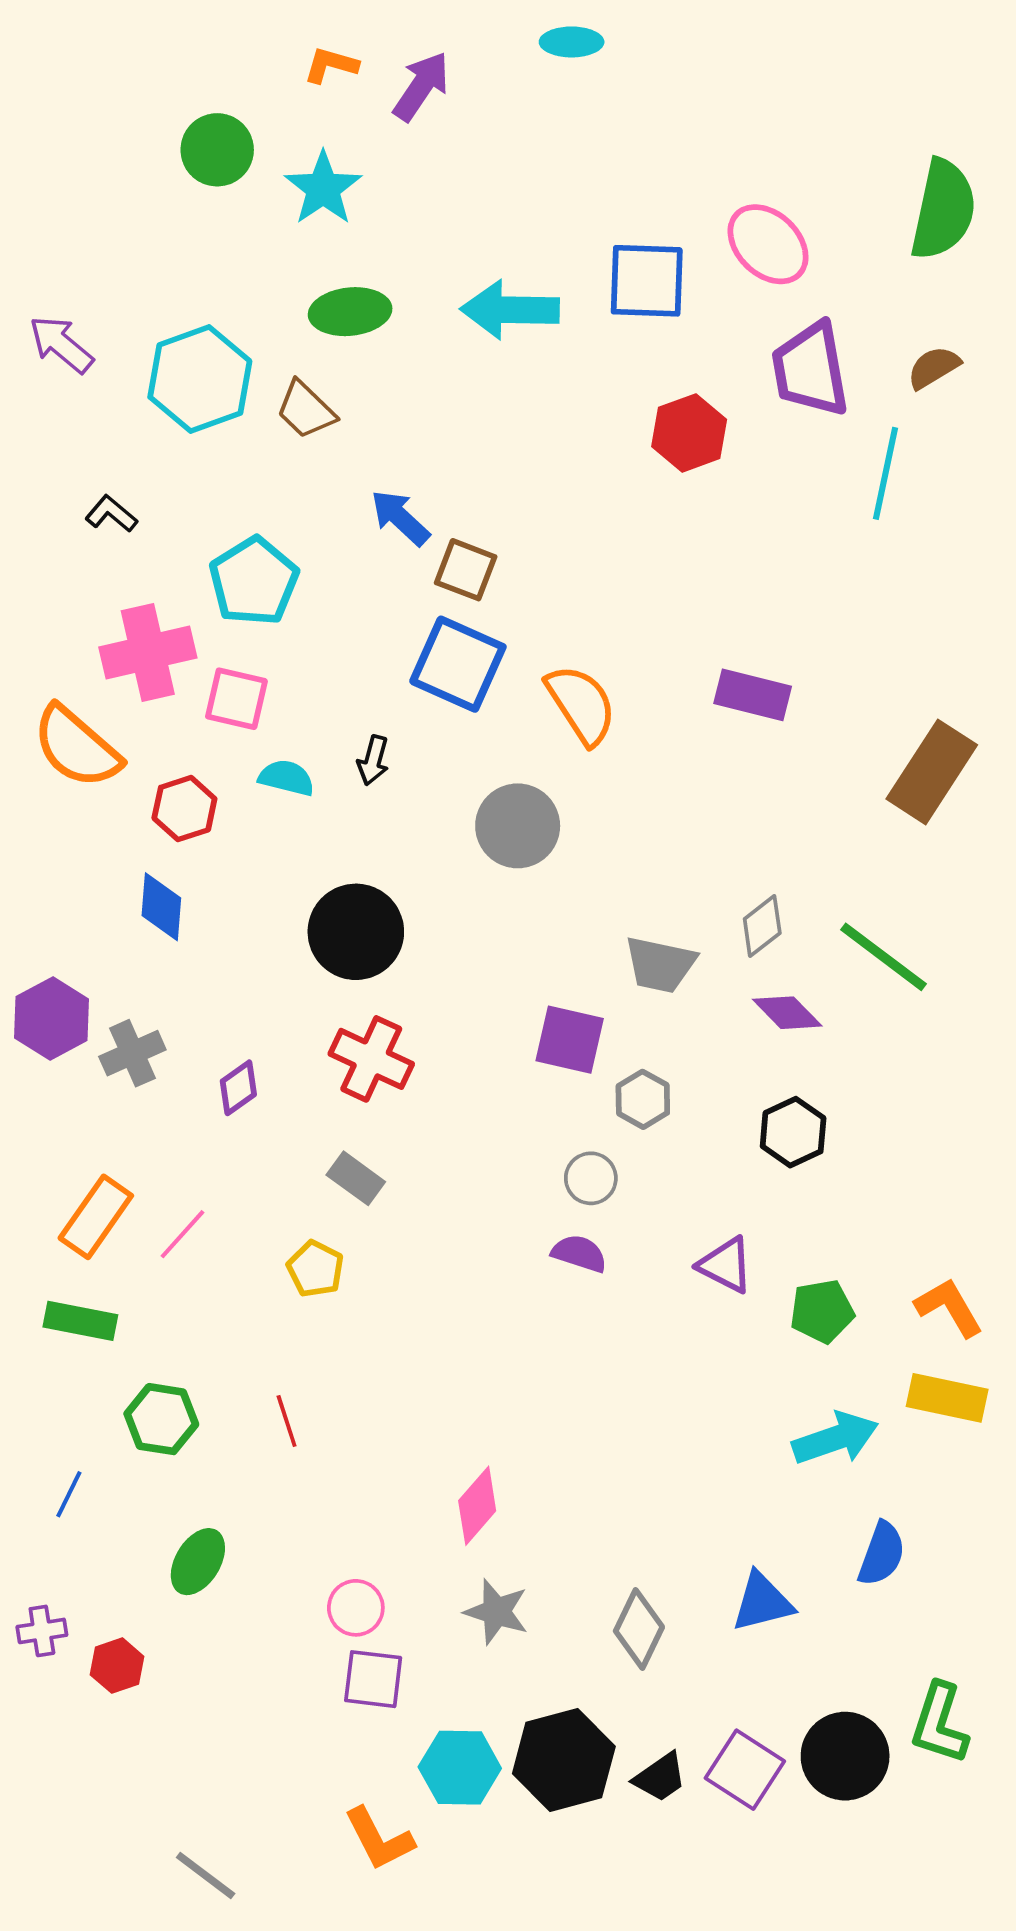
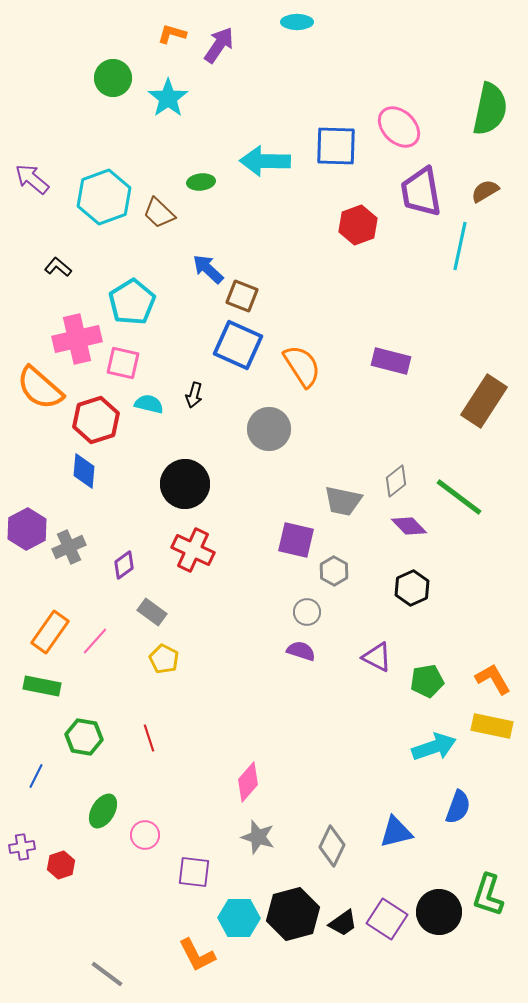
green ellipse: (350, 312) -> (201, 182), moved, size x0.7
red hexagon: (184, 809) -> (96, 420), size x1.4
gray rectangle: (356, 1178) -> (152, 612), moved
pink circle: (356, 1608) -> (145, 835), moved

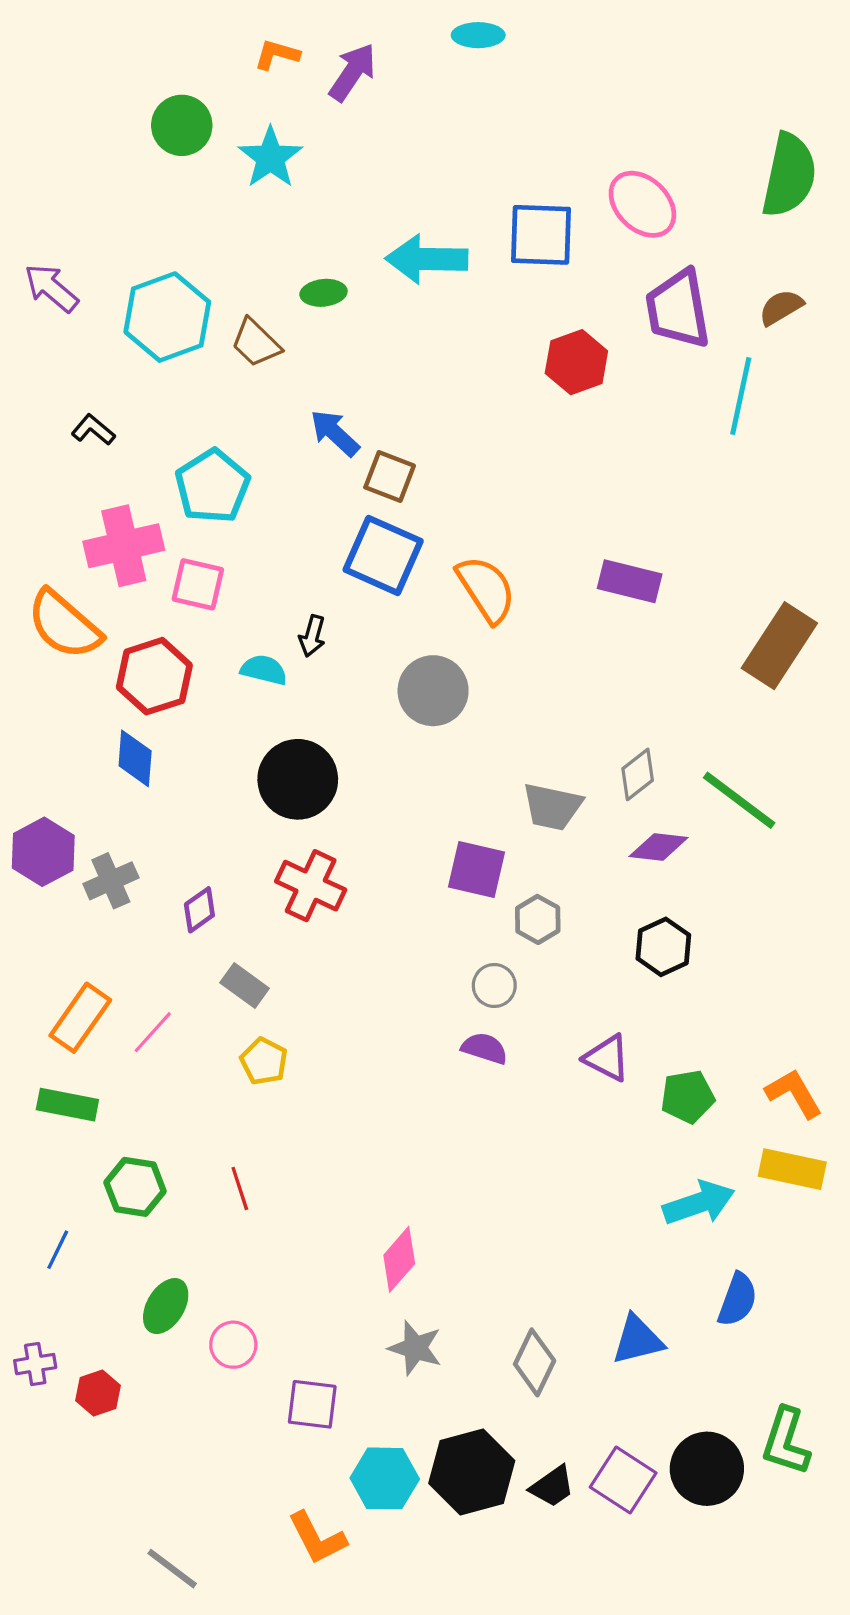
cyan semicircle: (149, 404) -> (264, 670), moved
purple diamond: (409, 526) -> (659, 847), turned -39

